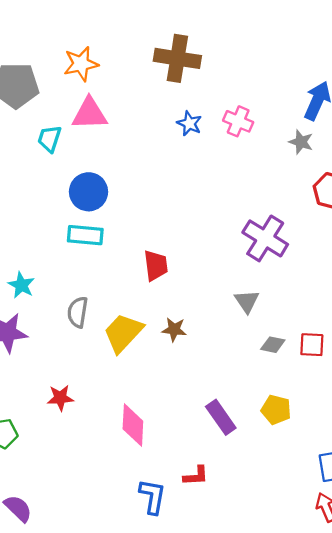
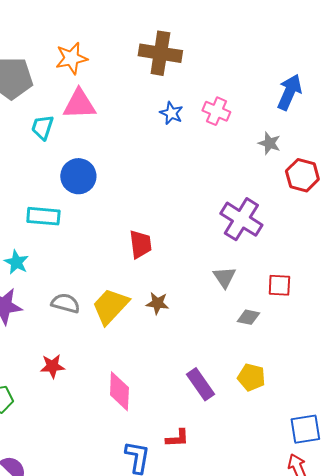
gray star: (301, 142) -> (269, 143), moved
cyan rectangle: (85, 235) -> (43, 216), moved
gray semicircle: (78, 312) -> (65, 303), moved, turned 96
red square: (312, 345) -> (279, 285), moved

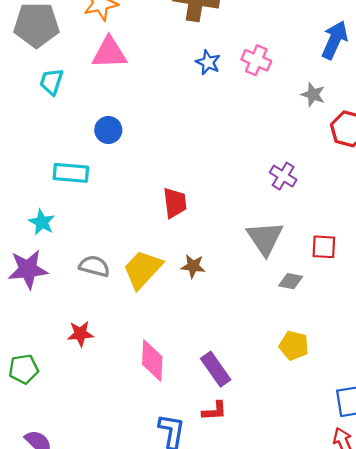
cyan trapezoid: (42, 127) -> (51, 82), moved
blue circle: (78, 176) -> (108, 130), size x0.7
purple cross: (241, 219) -> (283, 176), size x0.6
gray triangle: (224, 277) -> (265, 238), size x1.5
purple rectangle: (200, 384) -> (216, 369), moved

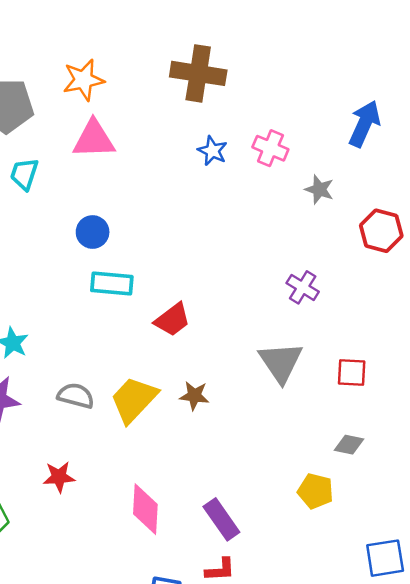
gray star: (313, 95) -> (319, 189), moved
cyan rectangle: (71, 173) -> (112, 284), moved
red trapezoid: (175, 203) -> (172, 320), turned 60
gray diamond: (291, 281) -> (349, 445), moved

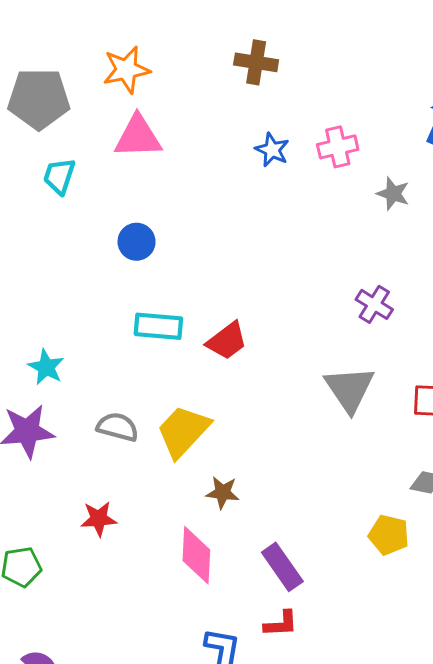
brown cross: (198, 73) -> (256, 62), size x0.7
pink cross: (270, 148) -> (338, 147), turned -36
cyan rectangle: (112, 284) -> (158, 326), moved
brown star: (194, 396) -> (223, 493), moved

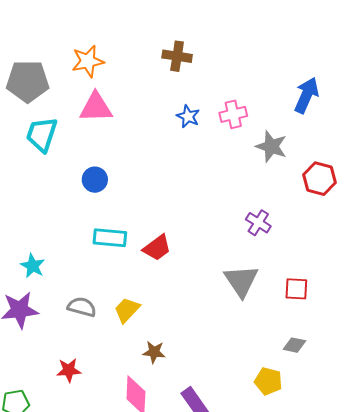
cyan trapezoid: (59, 176) -> (42, 134), size x1.4
gray star: (393, 194) -> (271, 146), size x1.4
yellow trapezoid: (183, 431) -> (127, 310), size x0.7

